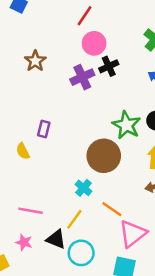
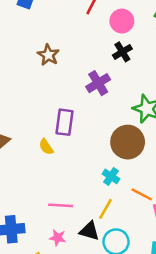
pink circle: (94, 43) -> (122, 21), moved
purple cross: (82, 77) -> (98, 83), moved
purple rectangle: (44, 129) -> (65, 122), size x1.5

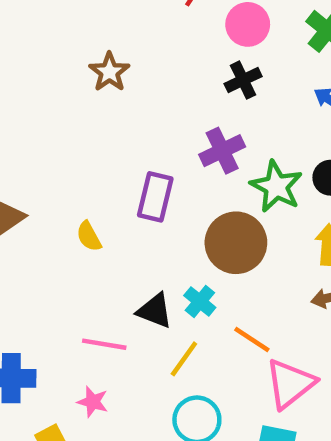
purple cross: (98, 83) -> (222, 151), moved
purple rectangle: (65, 122) -> (155, 197), moved
black triangle: (89, 231) -> (155, 311), moved

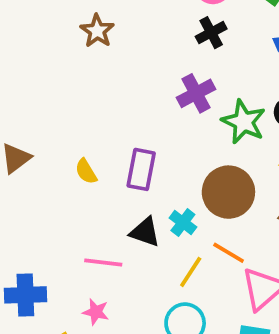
purple rectangle: (155, 197) -> (141, 169), moved
brown circle: (236, 243) -> (228, 192), moved
yellow line: (184, 359) -> (191, 272), moved

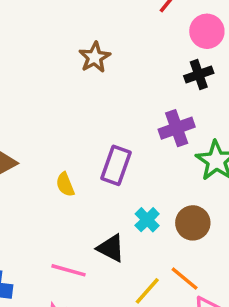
purple rectangle: (141, 169) -> (116, 165), moved
brown circle: (228, 192) -> (193, 223), size x0.7
cyan cross: (183, 223) -> (147, 220), moved

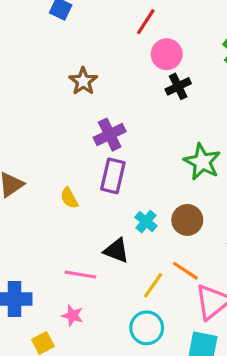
pink circle: (207, 31) -> (167, 54), moved
purple cross: (177, 128) -> (110, 135), moved

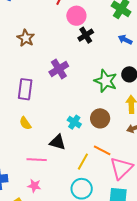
purple cross: (110, 135) -> (59, 69), moved
purple rectangle: (113, 176) -> (25, 89), moved
yellow semicircle: (69, 198) -> (25, 123), moved

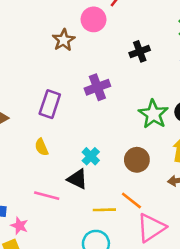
pink circle: (76, 16) -> (93, 19), moved
cyan cross: (74, 122) -> (91, 156), moved
yellow line: (83, 162) -> (104, 210), turned 48
pink star: (34, 186) -> (19, 226), moved

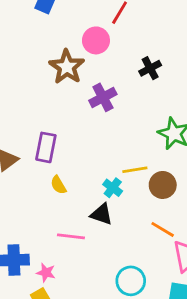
brown star: (64, 40) -> (67, 67), size x1.4
purple cross: (97, 87) -> (103, 97), moved
purple rectangle: (50, 104) -> (46, 147), moved
yellow line: (104, 210) -> (135, 170), moved

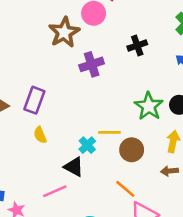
pink line: (71, 236) -> (55, 191), moved, turned -40

